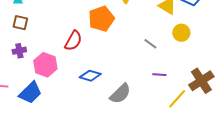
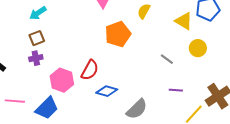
brown square: (20, 23) -> (37, 38), turned -35
red semicircle: (73, 41) -> (90, 70), moved
purple cross: (19, 51) -> (36, 58), moved

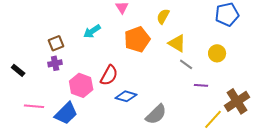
cyan arrow: (38, 13) -> (92, 31), moved
yellow triangle: (184, 21) -> (177, 43), moved
purple line: (176, 90) -> (201, 85), moved

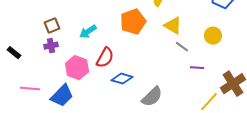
cyan arrow: (92, 31) -> (88, 32), moved

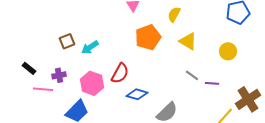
cyan arrow: (88, 32) -> (90, 47), moved
purple cross: (51, 46) -> (59, 75), moved
gray line: (182, 47) -> (192, 75), moved
pink line: (30, 89) -> (43, 89), moved

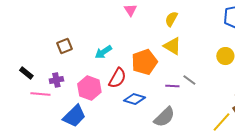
orange pentagon: (148, 37) -> (144, 62), moved
yellow triangle: (188, 41) -> (172, 46), moved
cyan arrow: (90, 47) -> (103, 52), moved
purple line: (212, 83) -> (172, 86), moved

